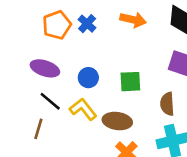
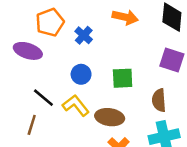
blue cross: (87, 24) -> (84, 35), moved
purple ellipse: (45, 68) -> (28, 51), moved

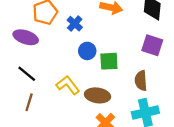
blue circle: (81, 74) -> (87, 51), moved
black line: (43, 98) -> (27, 74), moved

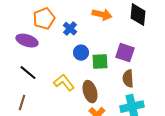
purple square: (152, 45) -> (125, 53), moved
brown ellipse: (97, 95) -> (90, 92), turned 65
brown line: (29, 102) -> (22, 103), moved

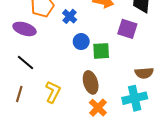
purple square: (125, 53) -> (127, 29), moved
brown semicircle: (128, 79) -> (144, 73), moved, turned -90
yellow L-shape: (64, 83) -> (53, 92), moved, turned 65

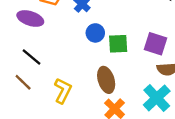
purple square: (127, 29) -> (156, 44), moved
brown line: (19, 94) -> (23, 82), moved, turned -63
cyan cross: (135, 98) -> (157, 98), turned -30

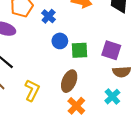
brown ellipse: (106, 80) -> (69, 81), turned 40
cyan cross: (157, 98) -> (112, 97), size x0.7

